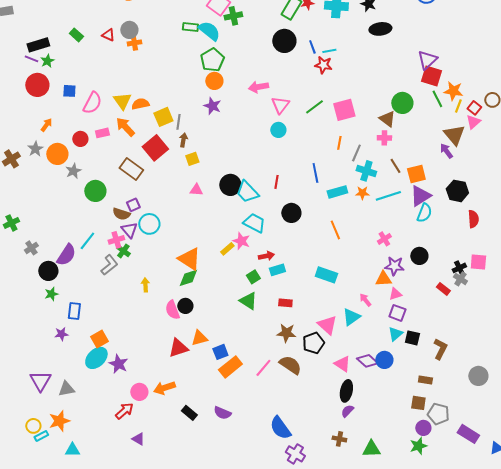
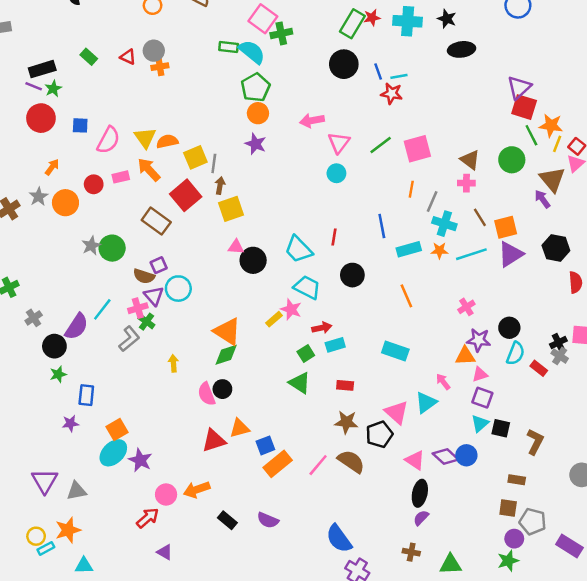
green circle: (402, 103) -> (512, 160), moved
yellow square: (192, 159) -> (231, 209), size x1.5
gray star: (73, 171) -> (91, 246), moved
black circle: (230, 185) -> (253, 260), moved
cyan semicircle: (424, 213) -> (515, 353), moved

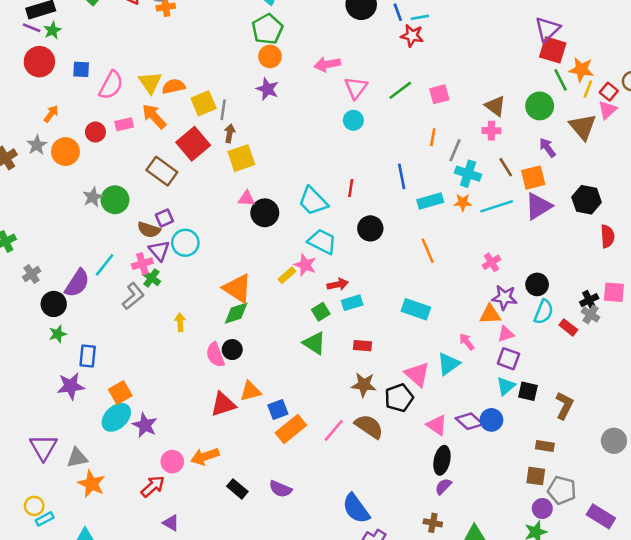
pink square: (417, 149) -> (439, 94), size x0.7
purple arrow: (542, 199) -> (547, 148), moved
purple star: (70, 423) -> (71, 386), size x1.5
orange star: (68, 530) -> (92, 484), moved, turned -30

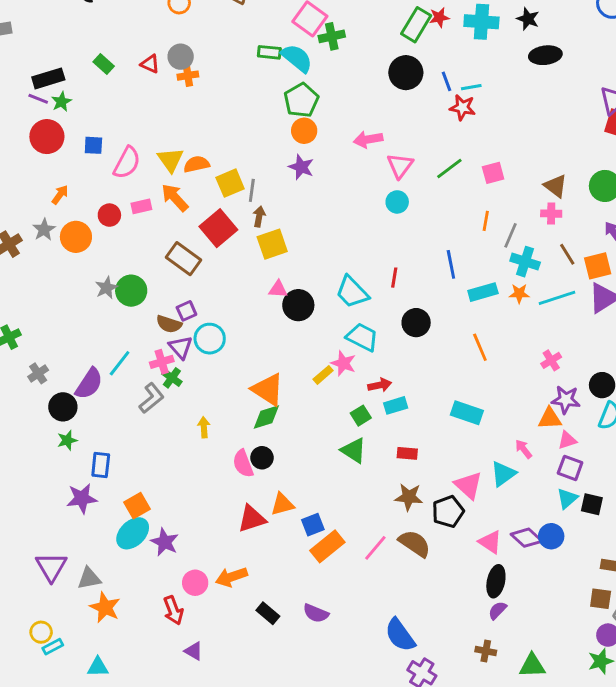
red arrow: (153, 486) -> (173, 610), turned 110

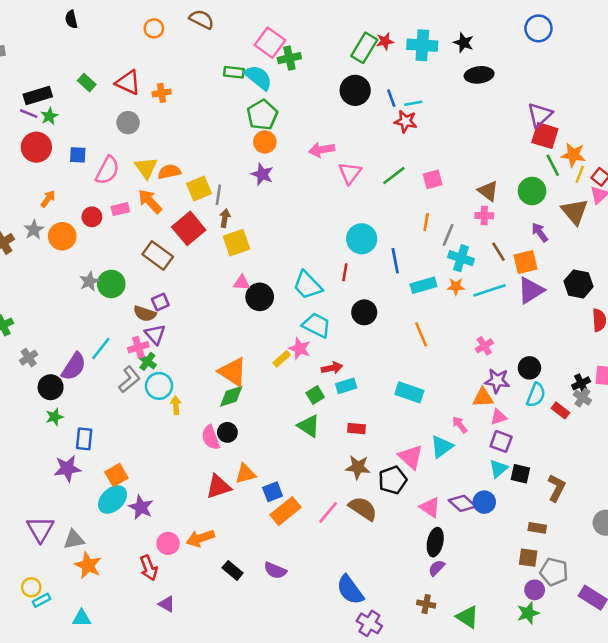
gray circle: (181, 57) -> (128, 123), moved
red triangle: (150, 64) -> (128, 83), size x1.5
cyan circle: (397, 202) -> (362, 239), moved, size x1.5
cyan circle: (210, 339) -> (159, 386), moved
green triangle: (532, 666) -> (467, 617), turned 35

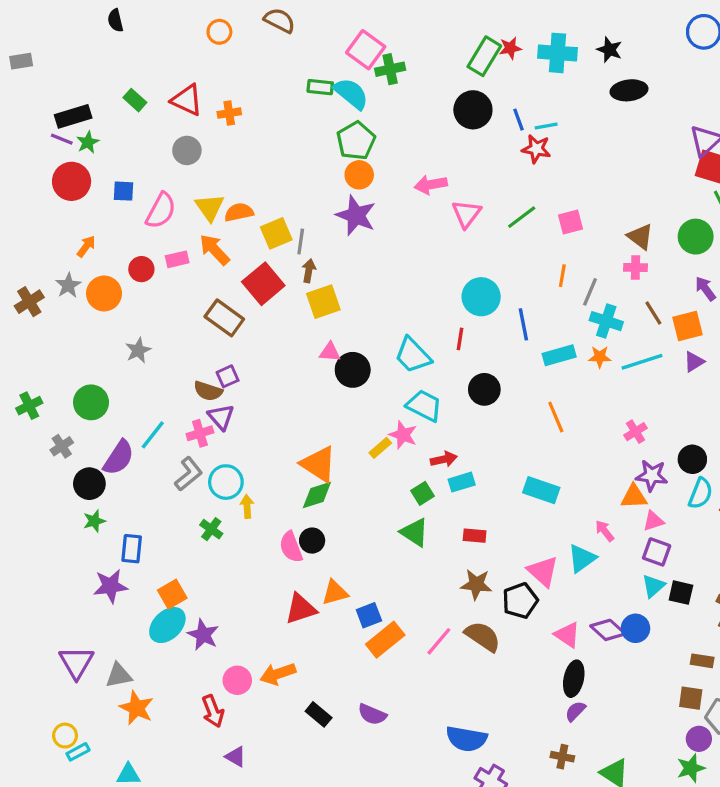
purple star: (262, 174) -> (356, 215), size x1.4
green circle: (111, 284) -> (91, 402), moved
purple triangle: (531, 290) -> (694, 362), size x0.6
green cross: (147, 361) -> (211, 529), moved
blue semicircle: (350, 590) -> (466, 739), turned -44

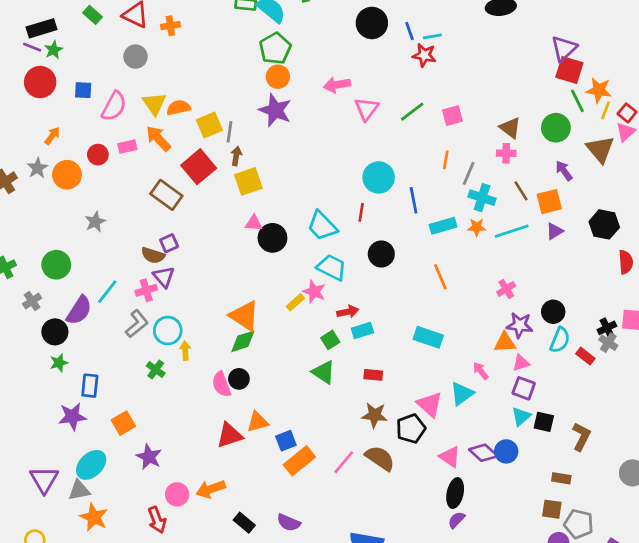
cyan ellipse: (167, 625) -> (91, 465), moved

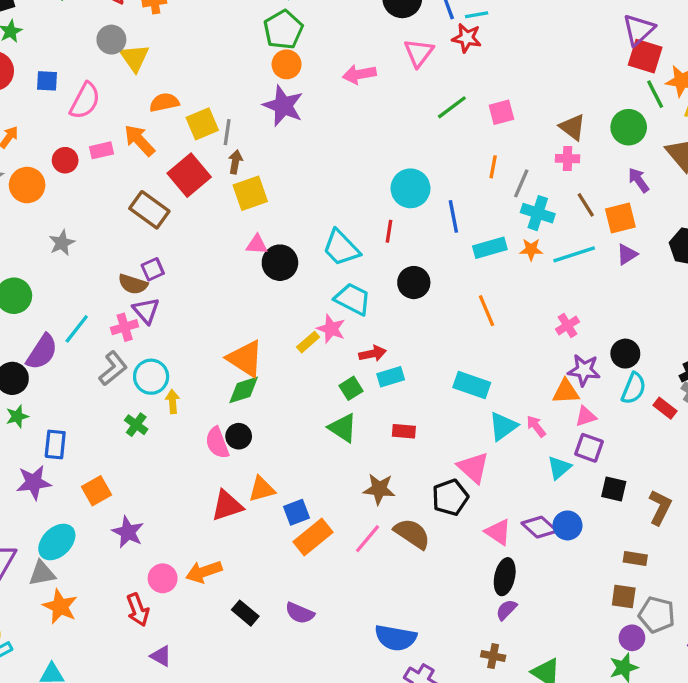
yellow triangle: (154, 104) -> (135, 58), moved
pink triangle: (367, 109) -> (419, 53), moved
cyan triangle: (462, 394) -> (503, 426), moved
brown star: (375, 415) -> (379, 489), moved
cyan triangle: (521, 417) -> (559, 468), moved

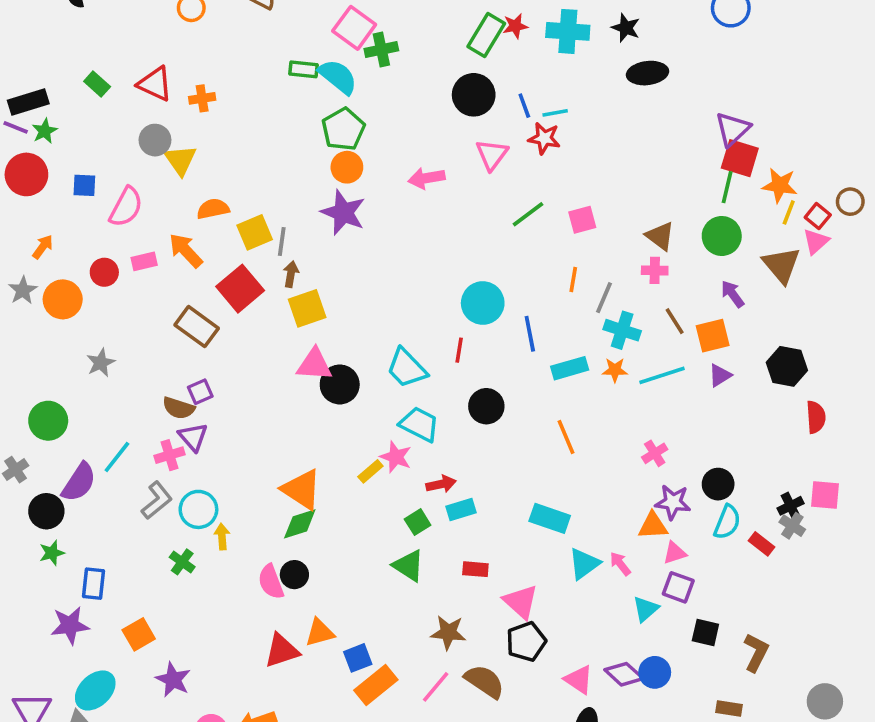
green line: (655, 94) -> (727, 187), moved, turned 40
pink triangle: (257, 245) -> (314, 365), size x1.5
pink triangle: (473, 468) -> (521, 602), moved

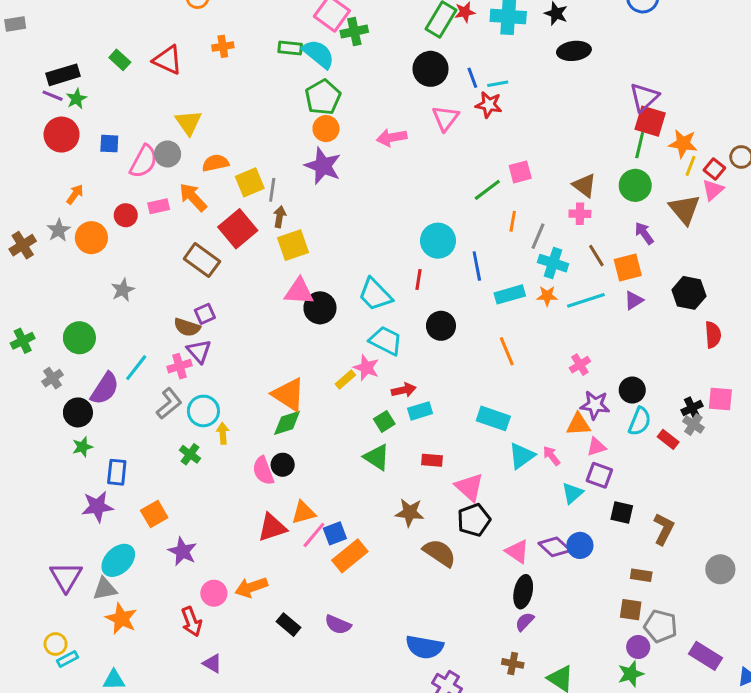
orange cross: (202, 98) -> (223, 46), moved
gray circle: (155, 140) -> (168, 154), moved
green line: (528, 214) -> (487, 190), moved
pink line: (436, 687) -> (314, 535), moved

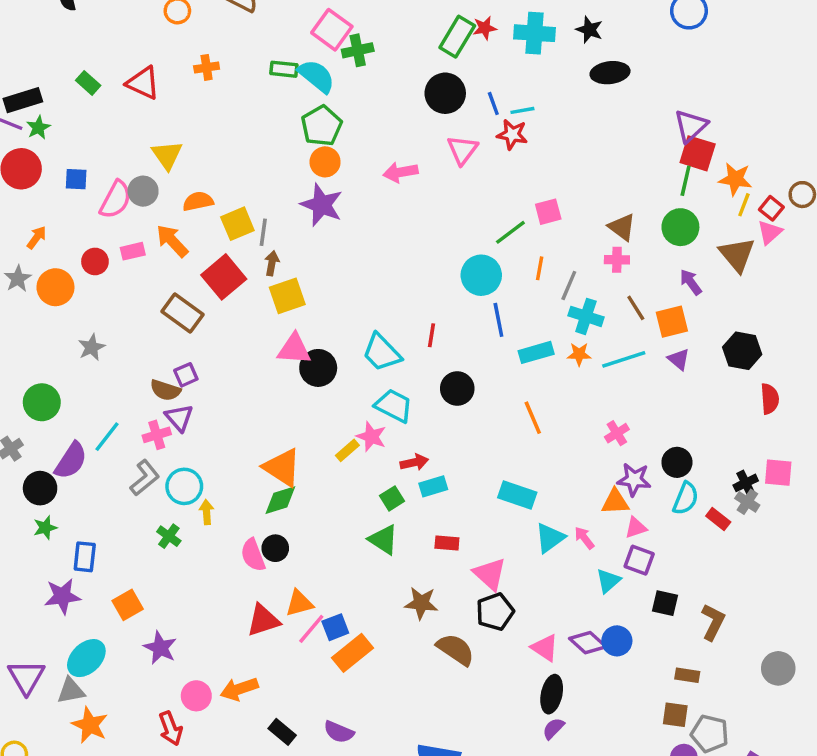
cyan circle: (438, 241) -> (481, 275), moved
purple triangle: (634, 300) -> (679, 359), turned -48

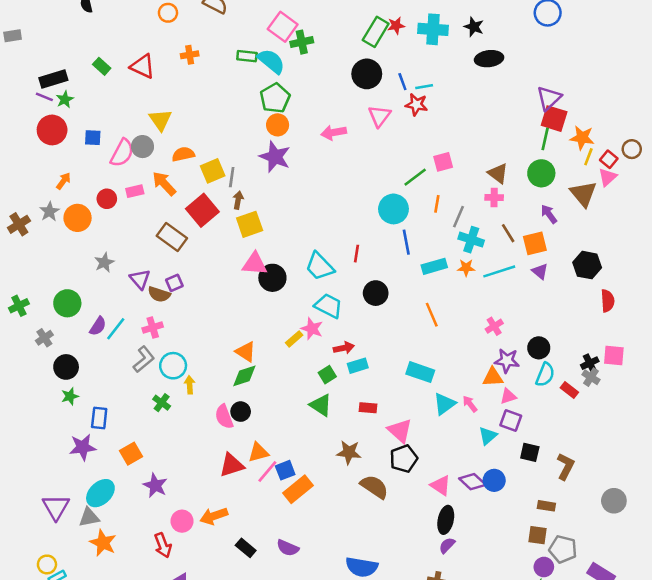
purple triangle: (179, 418) -> (140, 279), moved
purple semicircle: (71, 461) -> (98, 326), moved, size x0.7
orange triangle: (282, 467) -> (246, 352), size x0.7

